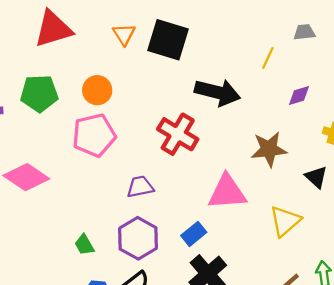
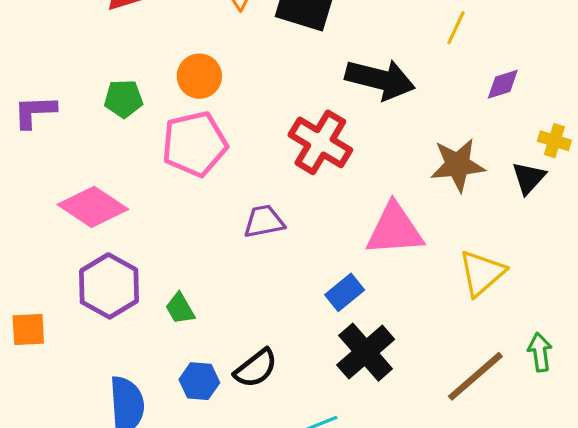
green pentagon: (39, 93) -> (124, 99), moved, size x0.7
black triangle: (316, 177) -> (529, 178), moved, turned 30
purple hexagon: (138, 238) -> (109, 286), moved

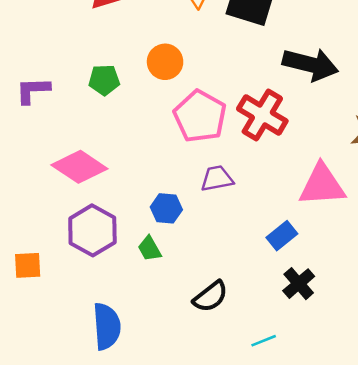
pink pentagon: (195, 144) -> (200, 116), moved, turned -30
black cross: (366, 352) -> (299, 284), size x0.7
blue hexagon: (199, 381) -> (166, 208), moved

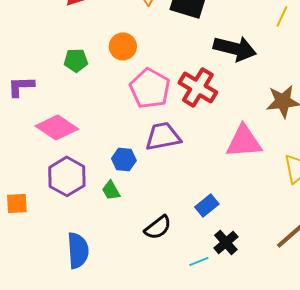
purple L-shape: (33, 90) -> (21, 86), moved
purple trapezoid: (217, 179) -> (163, 136), size x1.4
blue rectangle: (282, 236) -> (207, 205), moved
black cross: (299, 284) -> (226, 242), moved

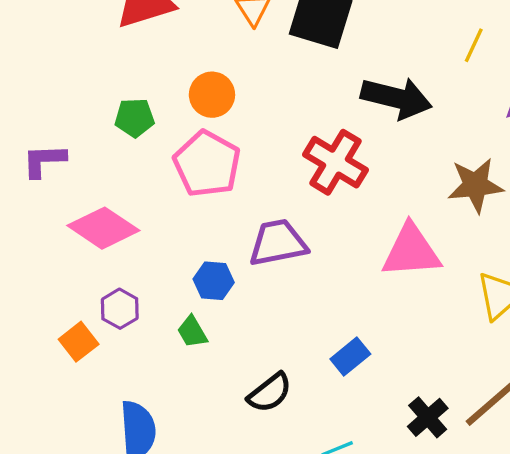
pink pentagon: (150, 88) -> (207, 164), moved
purple hexagon: (67, 176) -> (120, 309), size x0.6
orange square: (17, 203) -> (79, 342), moved, turned -35
black cross: (226, 242) -> (428, 417), moved

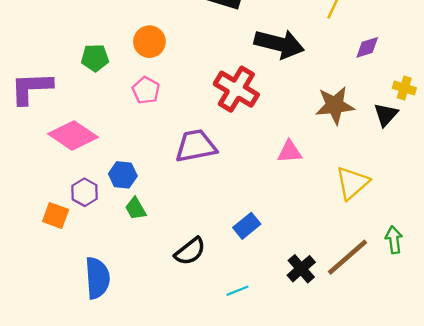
purple L-shape: (44, 161) -> (31, 88), size x1.4
pink pentagon: (207, 164) -> (146, 90), size x0.6
pink triangle: (411, 251) -> (290, 152), size x0.6
blue hexagon: (214, 281) -> (123, 175), moved
orange square: (79, 342) -> (56, 215), turned -32

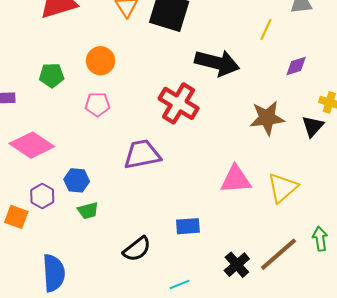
pink pentagon: (146, 90) -> (97, 104), turned -30
pink triangle: (290, 152) -> (236, 179), moved, size x1.4
green trapezoid: (136, 208) -> (88, 211), turned -75
blue rectangle: (247, 226) -> (188, 226), turned 35

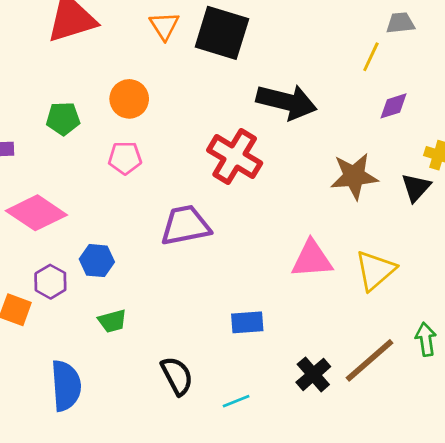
yellow line: (266, 30) -> (371, 57), moved
green trapezoid: (88, 211) -> (112, 321), moved
black semicircle: (137, 249) -> (177, 376), moved, turned -80

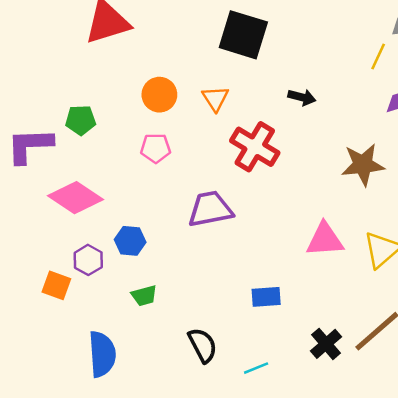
orange triangle: (164, 26) -> (215, 98), moved
black arrow: (287, 102) -> (302, 97), size x0.5
green pentagon: (63, 119) -> (81, 120), moved

